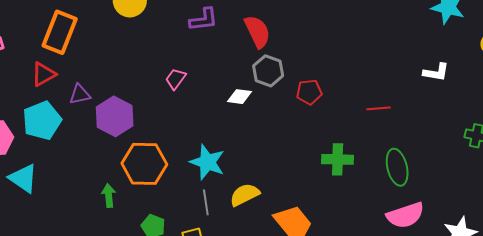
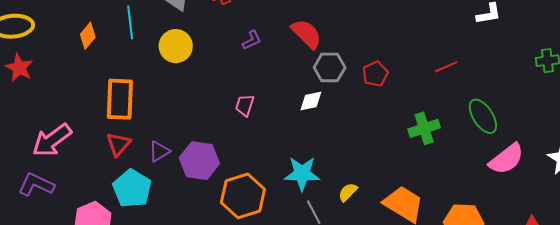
purple L-shape: (204, 20) -> (252, 40), size x0.7
yellow semicircle: (245, 195) -> (348, 192), size x0.7

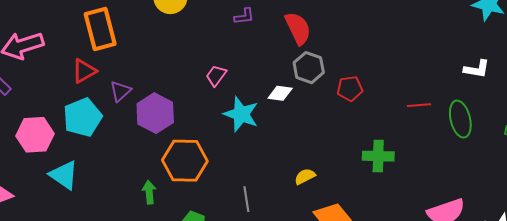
orange rectangle: (120, 99) -> (100, 29), turned -36
green ellipse: (483, 116) -> (460, 119), moved
purple triangle: (159, 151) -> (120, 91), turned -30
cyan star: (302, 174) -> (241, 114), moved
yellow semicircle: (348, 192) -> (305, 176), moved

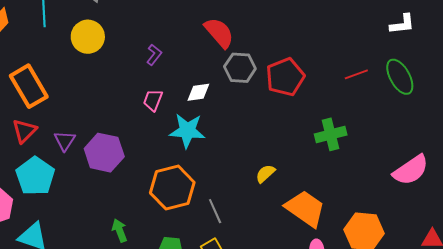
purple L-shape: (244, 16) -> (154, 55), moved, turned -30
red pentagon: (350, 89) -> (285, 77), size x1.5
white diamond: (280, 93) -> (198, 92), moved
orange hexagon: (185, 161) -> (172, 188), moved

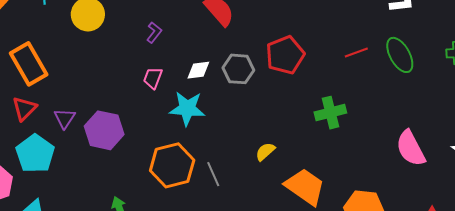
gray hexagon: (240, 68) -> (238, 69), moved
pink semicircle: (411, 170) -> (411, 148), turned 96
gray line: (215, 211) -> (213, 174), moved

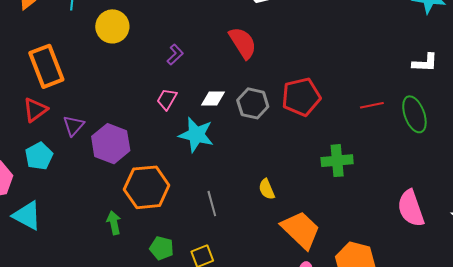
yellow semicircle: (265, 152) -> (267, 189), turned -80
cyan pentagon: (35, 154) -> (39, 156), size x0.7
orange hexagon: (172, 165) -> (147, 187), moved

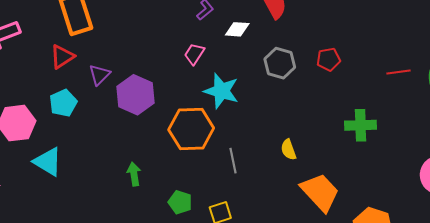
red pentagon: (301, 97) -> (328, 59), size x0.6
white diamond: (213, 98) -> (237, 29), moved
orange hexagon: (147, 187) -> (191, 129), moved

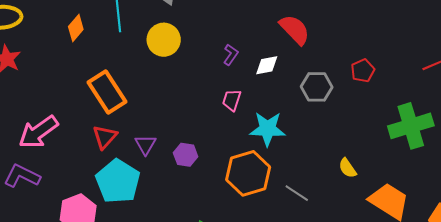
purple hexagon: (136, 95) -> (186, 155), size x0.6
cyan pentagon: (63, 103) -> (118, 181), size x1.6
green cross: (361, 125) -> (411, 126), size x1.4
gray line: (233, 161) -> (297, 193), turned -30

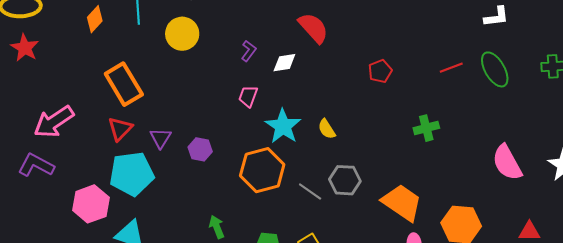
gray hexagon: (317, 87) -> (345, 180), moved
green cross: (411, 126) -> (426, 128), size x0.6
cyan star: (268, 129) -> (283, 126), turned 30
yellow semicircle: (347, 168) -> (327, 129), moved
cyan pentagon: (118, 181) -> (132, 174), turned 30

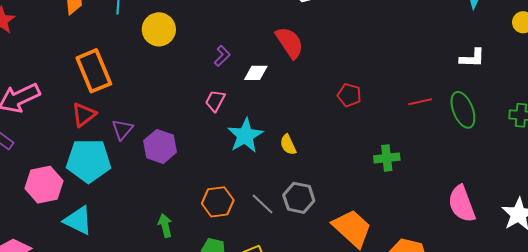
red pentagon: (380, 71) -> (349, 95), turned 30
purple hexagon: (200, 149) -> (160, 146), size x1.4
orange hexagon: (262, 170) -> (218, 202), moved, size x0.7

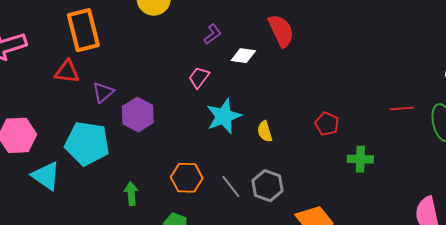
red pentagon: (349, 95) -> (327, 124), moved
red triangle: (84, 115) -> (67, 72), turned 36
cyan pentagon: (89, 161) -> (87, 143), moved

